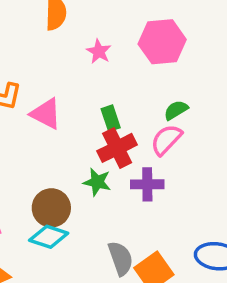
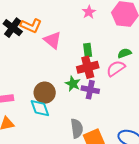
purple cross: (147, 184) -> (90, 90), moved
cyan diamond: (49, 237) -> (40, 108), turned 40

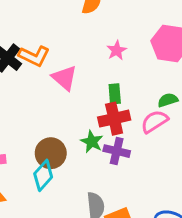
pink star: (89, 12) -> (117, 50), moved
cyan diamond: (40, 108) -> (43, 175), turned 60

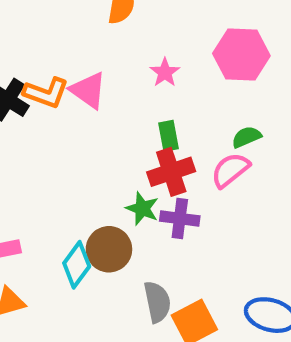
pink triangle: (64, 78) -> (88, 90), moved
brown circle: (51, 153) -> (109, 249), moved

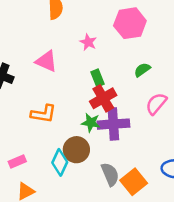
orange L-shape: (46, 93) -> (43, 114), moved
pink semicircle: (230, 170) -> (156, 104), moved
purple cross: (180, 219) -> (113, 124), size x1.4

